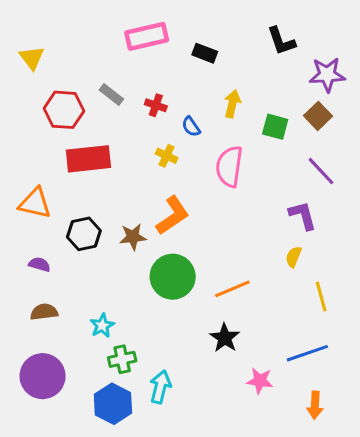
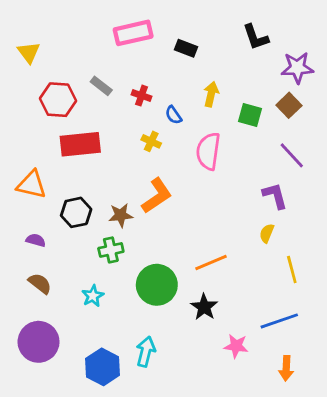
green circle: (173, 277) -> (157, 285), moved
brown semicircle: (44, 312) -> (40, 283), turned 45
green cross: (122, 359) -> (111, 250), moved

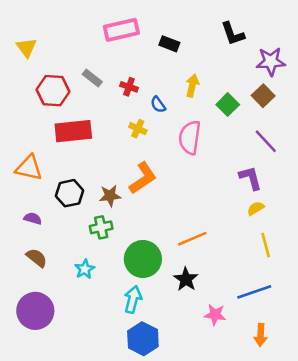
green square: (250, 115) -> (228, 105), turned 30
yellow semicircle: (267, 233) -> (256, 208), moved, turned 36
cyan arrow: (146, 352) -> (133, 299), moved
blue hexagon: (103, 367) -> (143, 339), moved

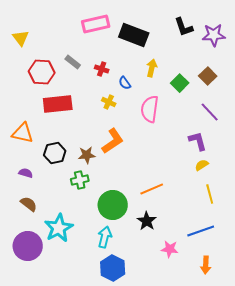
black rectangle: (169, 44) -> (134, 35), size x1.8
purple star: (271, 62) -> (214, 35), moved
cyan star: (85, 269) -> (59, 228), moved, size x1.8

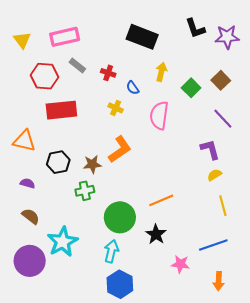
pink rectangle: (96, 24) -> (65, 37), moved

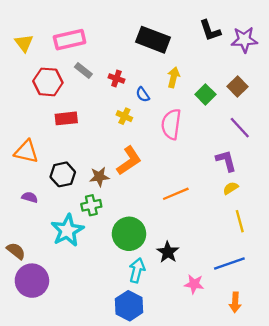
red rectangle: (61, 110) -> (66, 118), size x0.7
orange line: (161, 200) -> (176, 194), moved
brown semicircle: (31, 216) -> (16, 251), moved
cyan star: (63, 242) -> (67, 230), moved
cyan arrow: (111, 251) -> (137, 270), moved

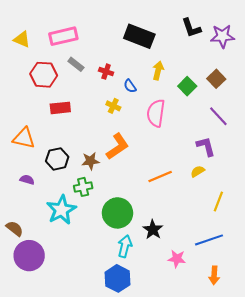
yellow triangle: (24, 43) -> (22, 39), turned -30
yellow semicircle: (231, 188) -> (198, 171), moved
yellow line: (240, 221) -> (218, 202), turned 36

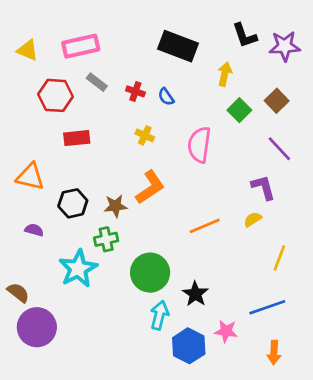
yellow arrow: (158, 71) -> (225, 74), moved
blue semicircle: (130, 86) -> (166, 97), moved
blue hexagon: (117, 278) -> (189, 346), moved

